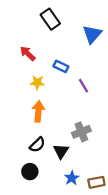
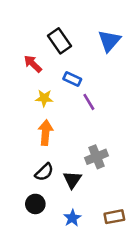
black rectangle: (50, 19) -> (60, 41), moved
purple line: (84, 86) -> (89, 102), moved
blue star: (72, 178) -> (72, 218), moved

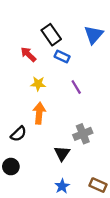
blue rectangle: (72, 79) -> (62, 57), moved
black semicircle: (44, 172) -> (19, 134), moved
black circle: (35, 204) -> (11, 167), moved
brown rectangle: (114, 217) -> (98, 185), turned 35

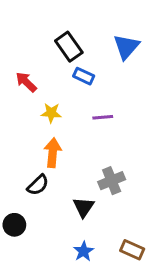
red arrow: (28, 54) -> (26, 82), moved
purple line: (76, 87) -> (103, 117), turned -64
black semicircle: (19, 134) -> (38, 185), moved

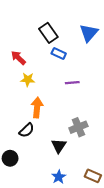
yellow star: (51, 113) -> (28, 79), moved

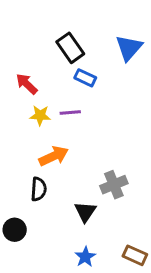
purple line: (72, 83) -> (70, 112), moved
orange arrow: (37, 107) -> (54, 156), turned 60
black semicircle: (27, 130) -> (39, 189), turned -42

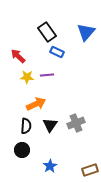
black triangle: (85, 212) -> (50, 125), moved
black circle: (15, 230) -> (22, 150), moved
brown rectangle: (135, 255) -> (90, 170), turned -42
blue star: (85, 257) -> (50, 166), moved

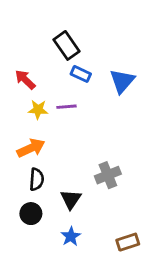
blue triangle: (86, 32) -> (122, 81), moved
orange arrow: (36, 104) -> (31, 148), moved
black triangle: (50, 125) -> (71, 199), moved

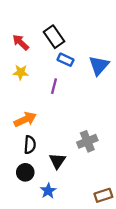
red arrow: (25, 80) -> (21, 42), moved
purple line: (67, 107) -> (54, 86), turned -70
yellow star: (38, 110) -> (21, 72), moved
blue star: (71, 236) -> (48, 191), moved

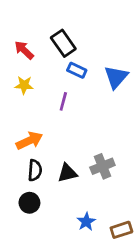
black triangle: (57, 161) -> (67, 173), moved, turned 42
blue star: (48, 191) -> (86, 222), moved

